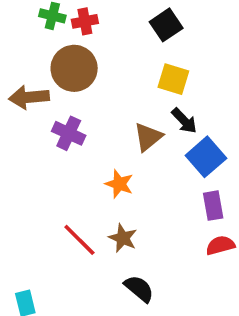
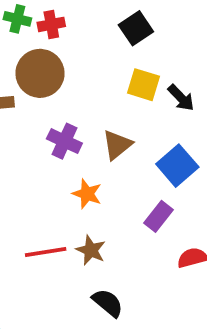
black arrow: (184, 121) -> (181, 98), moved
purple cross: (69, 133) -> (64, 141), moved
purple rectangle: (213, 206) -> (159, 216), moved, turned 48
red line: (79, 240) -> (46, 252), turned -54

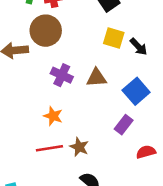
brown triangle: (117, 145) -> (96, 78), turned 35
orange star: (87, 194) -> (53, 116), moved

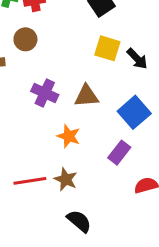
brown circle: (46, 31) -> (25, 39), size x0.6
orange star: (53, 116) -> (69, 136), moved

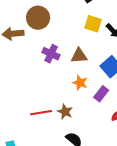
brown circle: (25, 39) -> (38, 18), size x1.5
orange star: (69, 136) -> (80, 83), moved

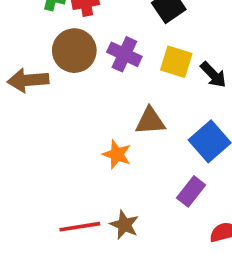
purple cross: (51, 54) -> (124, 54), moved
orange star: (80, 83) -> (117, 154), moved

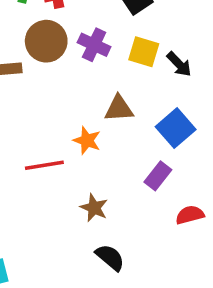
red line: (80, 227) -> (44, 165), moved

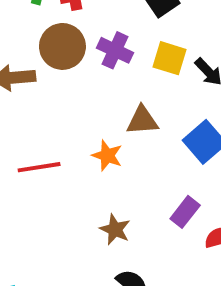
red line: (44, 165) -> (39, 167), moved
purple rectangle: (158, 176) -> (185, 212), moved

